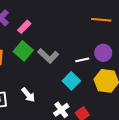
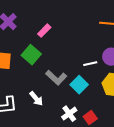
pink rectangle: (24, 27) -> (44, 31), moved
gray L-shape: (48, 56) -> (56, 78), moved

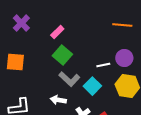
green square: (31, 55) -> (62, 55), moved
white arrow: (36, 99) -> (58, 100), moved, turned 140

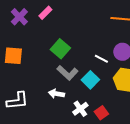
pink rectangle: (57, 32) -> (45, 13), moved
white line: (103, 65) -> (101, 59), turned 40

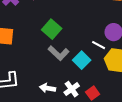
white line: (101, 59) -> (99, 45), moved
white arrow: (56, 94) -> (48, 88), moved

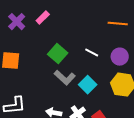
white line: (99, 45) -> (92, 53), moved

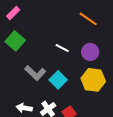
orange line: (118, 24) -> (88, 19), turned 30
green square: (58, 54) -> (15, 41), moved

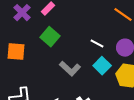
cyan square: (58, 80) -> (102, 66), moved

